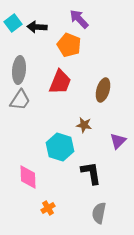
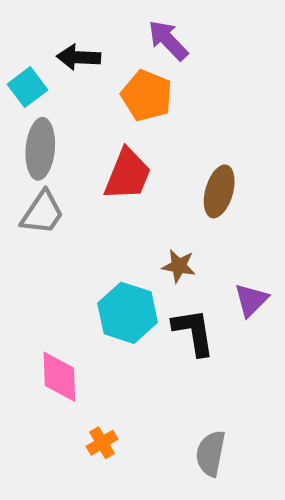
cyan square: (13, 23) -> (27, 87), moved
black L-shape: (91, 173) -> (194, 332), moved

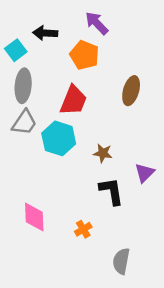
brown ellipse: (219, 191) -> (131, 91), moved
cyan hexagon: (128, 313) -> (59, 138), moved
orange cross: (102, 443) -> (83, 229), moved

